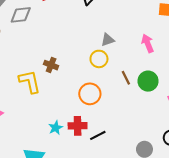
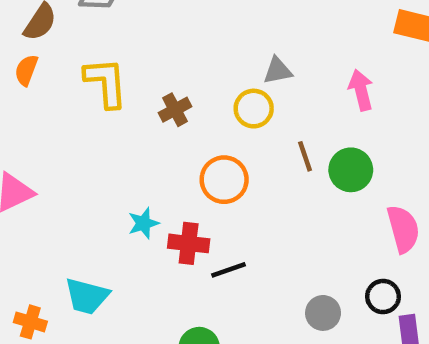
brown cross: (51, 65) -> (175, 110), moved, turned 32
yellow L-shape: (30, 82) -> (106, 83), moved
cyan star: (56, 128) -> (143, 223), moved

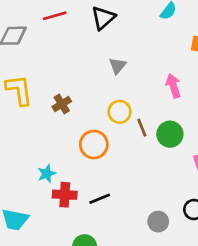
gray triangle: (278, 71) -> (117, 66), moved, turned -36
yellow circle: (254, 109) -> (120, 112), moved
red cross: (189, 243) -> (65, 195), moved

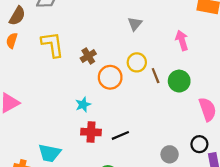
orange circle: (94, 145) -> (110, 77), moved
cyan star: (47, 174) -> (83, 105), moved

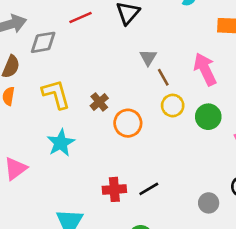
pink arrow: (182, 40) -> (205, 69), size x1.4
yellow circle: (137, 62) -> (173, 106), moved
brown line: (156, 76) -> (163, 77), moved
cyan star: (83, 105) -> (61, 143), moved, size x1.5

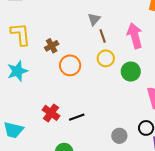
red cross: (114, 189) -> (51, 113), turned 30

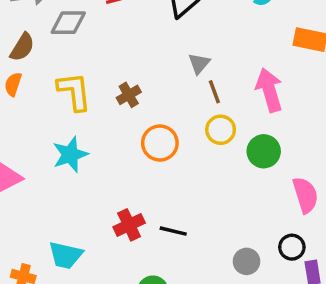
brown cross: (52, 46) -> (129, 95), moved
red cross: (51, 113) -> (129, 225), turned 30
black line: (77, 117) -> (173, 231), turned 35

